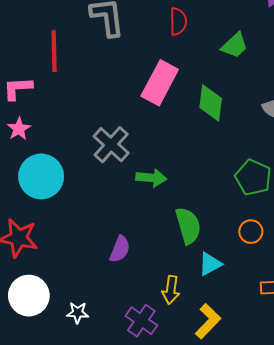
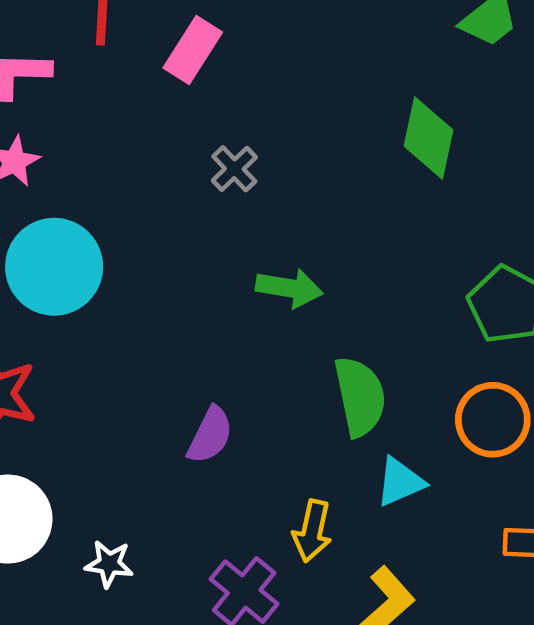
pink rectangle: (160, 83) -> (193, 50), moved, size x0.7
gray cross: (111, 145) -> (234, 169), moved, size x0.6
orange circle: (251, 232) -> (493, 420), size x1.4

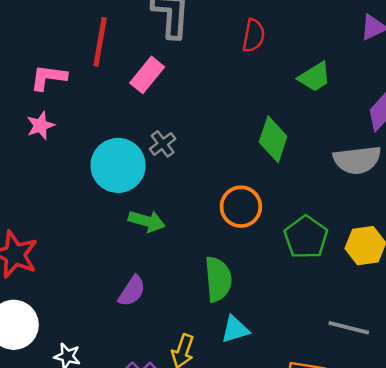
cyan circle: (54, 267) -> (118, 165), moved
green arrow: (289, 288) -> (147, 221), moved
orange circle: (493, 420) -> (241, 207), moved

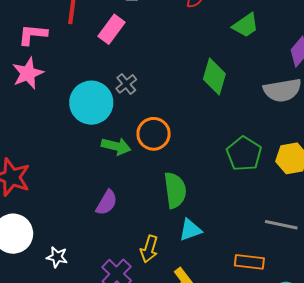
pink star: (40, 125) -> (28, 73), size x1.4
orange circle: (241, 207) -> (154, 134), moved

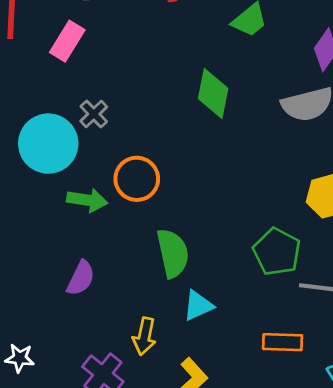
green pentagon: (244, 154) -> (277, 252), moved

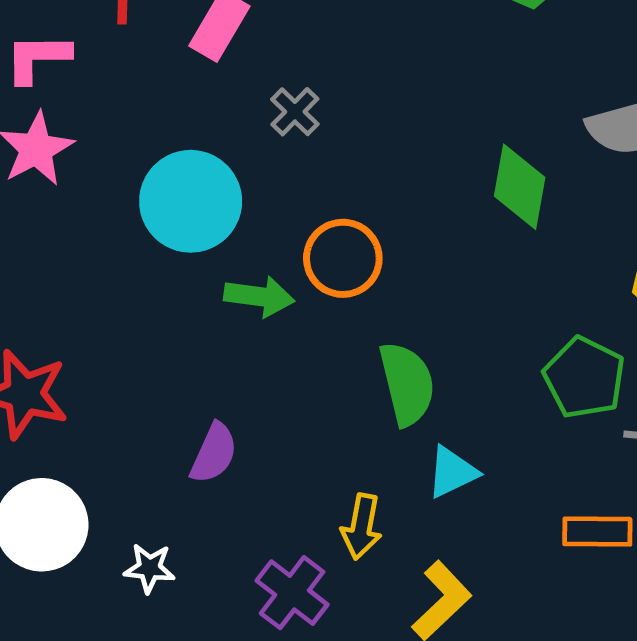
green diamond: (213, 94) -> (520, 187), moved
gray cross: (94, 114) -> (295, 112), moved
purple semicircle: (81, 278) -> (214, 453), moved

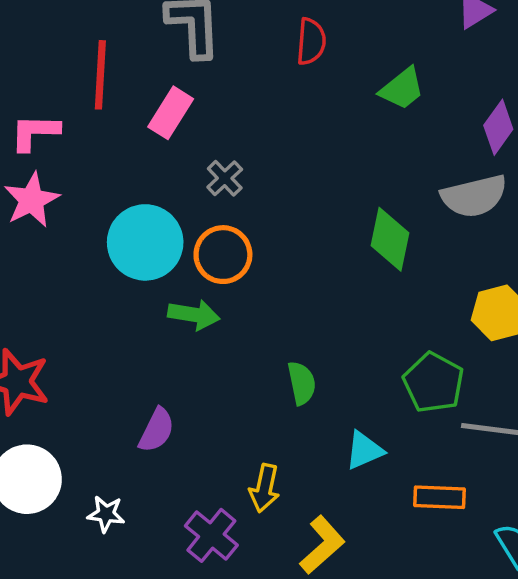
orange circle: (343, 258) -> (223, 255), moved
green semicircle: (407, 384) -> (302, 383), size x0.7
cyan triangle: (452, 472) -> (364, 450), moved

